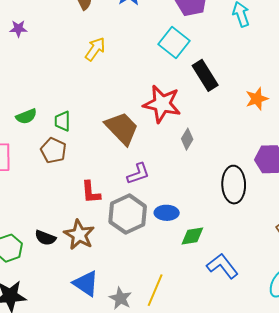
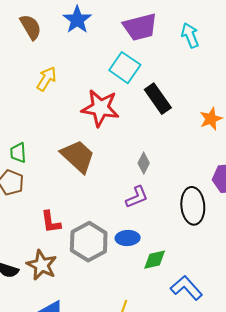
red star: (162, 104) -> (100, 108), moved
purple L-shape: (138, 174) -> (137, 197), moved

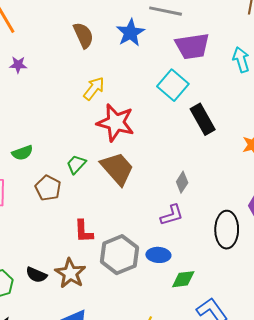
red star: (100, 108) -> (116, 123), moved
green trapezoid: (18, 153) -> (76, 164), moved, turned 40

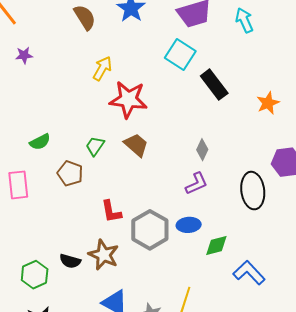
brown trapezoid: (117, 169) -> (136, 145), size x0.7

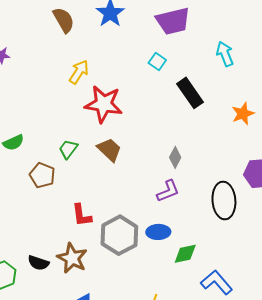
cyan arrow: (244, 20) -> (225, 54), moved
cyan square: (180, 55) -> (157, 61), size x0.6

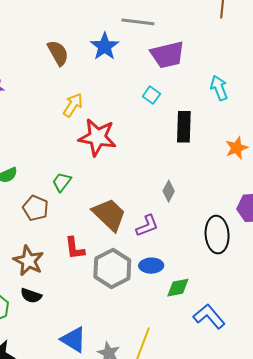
black rectangle: (190, 93) -> (184, 127), turned 36
brown trapezoid: (109, 150) -> (109, 215), moved, size x1.4
purple L-shape: (168, 191) -> (147, 226), moved
brown star: (72, 258) -> (28, 261), moved

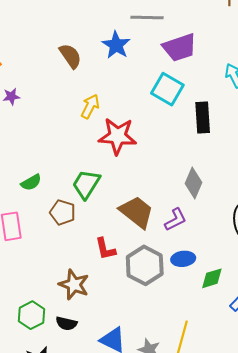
cyan square: (151, 95) -> (167, 89), size x1.8
green trapezoid: (62, 182) -> (86, 184), size x1.5
gray diamond: (169, 191) -> (194, 183), size x1.4
brown star: (28, 261) -> (74, 285), moved
black semicircle: (31, 296) -> (66, 323), moved

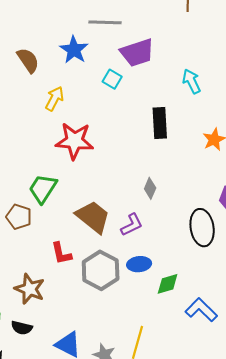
cyan square: (167, 89) -> (112, 79), moved, size x0.6
yellow arrow: (90, 106) -> (55, 99), moved
gray diamond: (194, 183) -> (150, 188), size x0.7

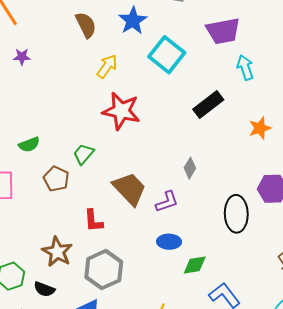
purple trapezoid: (137, 53) -> (223, 31), moved
cyan square: (112, 79) -> (167, 55), size x1.8
black rectangle: (160, 123) -> (208, 105), turned 48
green trapezoid: (43, 189) -> (84, 154), size x0.7
gray hexagon: (101, 270) -> (104, 270), moved

